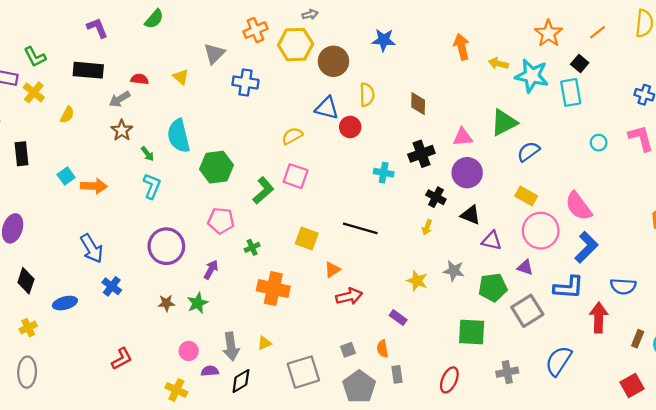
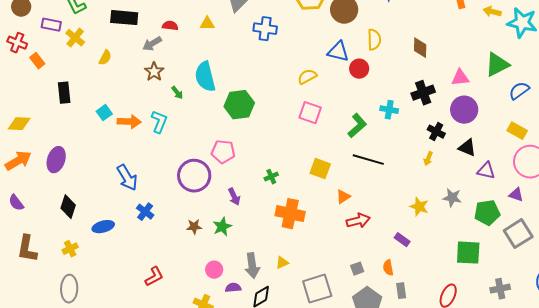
yellow triangle: (181, 77) -> (207, 24), turned -42
cyan L-shape: (152, 186) -> (159, 122), moved
green L-shape: (263, 191) -> (357, 126), moved
pink pentagon: (221, 221) -> (223, 152), moved
purple arrow: (211, 270) -> (234, 197), turned 126

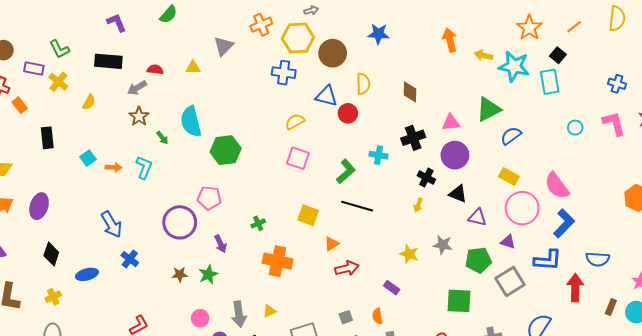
blue cross: (265, 29) -> (284, 73), moved
orange arrow: (129, 122) -> (113, 167), size x0.7

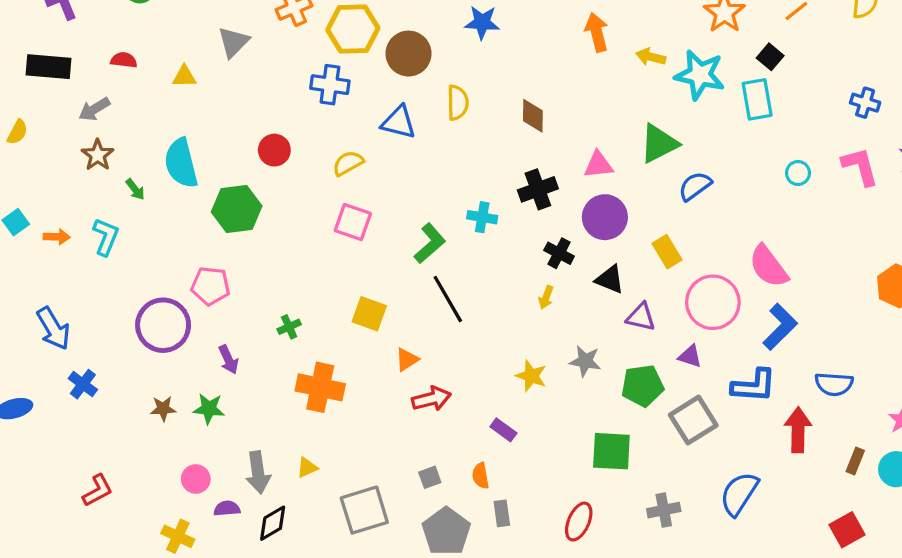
red semicircle: (155, 70) -> (124, 60), moved
red circle: (348, 113) -> (274, 150), moved
yellow rectangle: (509, 177) -> (667, 252), moved, turned 30
black line: (357, 206) -> (448, 299), turned 44
green star: (208, 274) -> (209, 409), turned 30

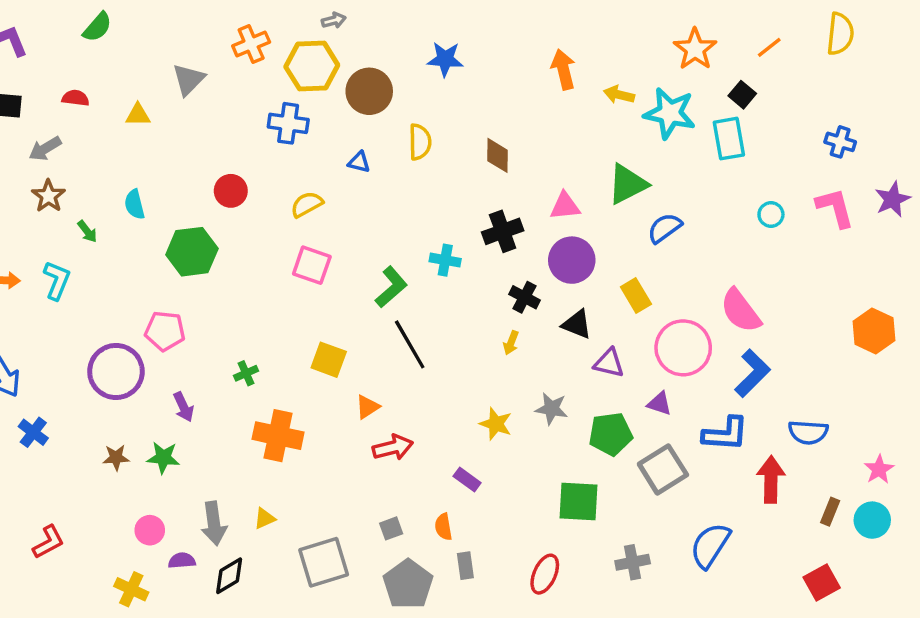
blue triangle: (399, 122) -> (359, 162), size x0.6
cyan semicircle: (181, 163) -> (135, 204), size x0.6

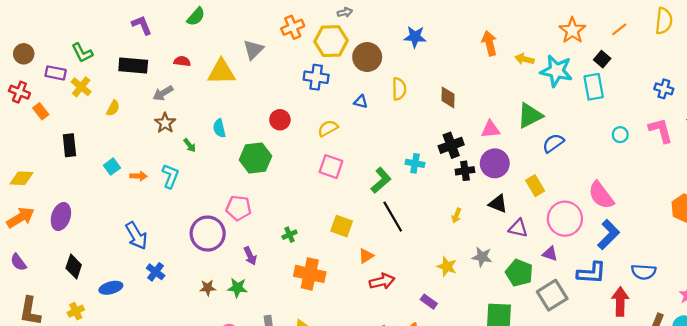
yellow triangle: (138, 115) -> (221, 72), size x1.8
black cross: (525, 297) -> (465, 171), moved, turned -36
green pentagon: (611, 434) -> (519, 273), turned 30

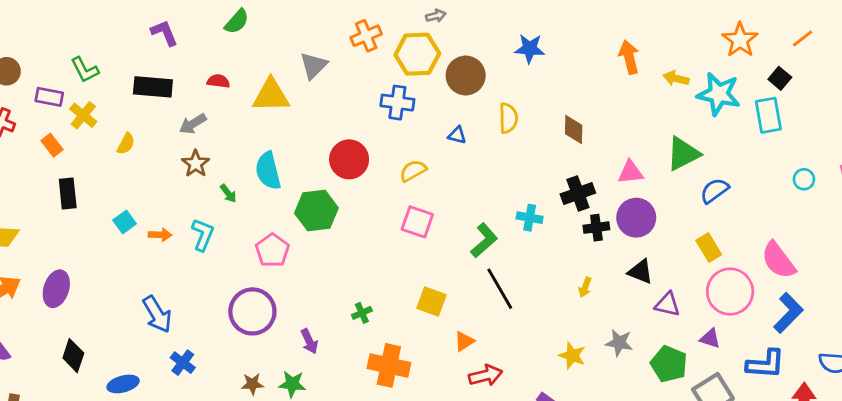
orange rectangle: (41, 111) -> (52, 145), moved
red circle: (280, 120) -> (349, 159), size x1.4
cyan semicircle: (219, 128) -> (268, 171), size x1.5
yellow rectangle: (535, 186) -> (709, 247), moved
pink pentagon: (238, 208) -> (272, 250), moved, turned 30

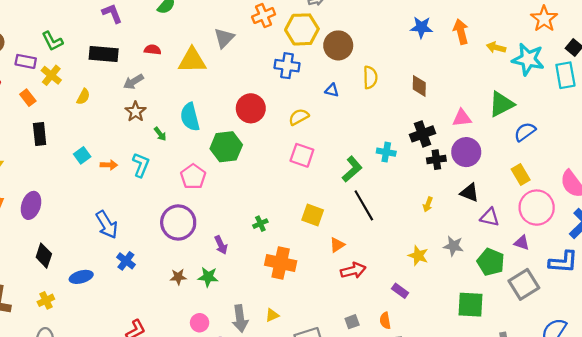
blue star: (530, 48) -> (421, 27), moved

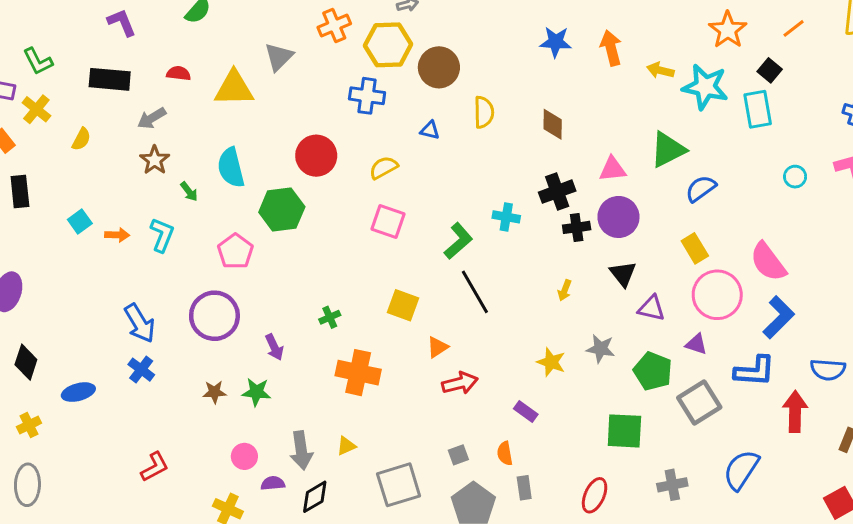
black triangle: (469, 193) -> (623, 274), turned 30
blue arrow: (107, 225) -> (140, 323), moved

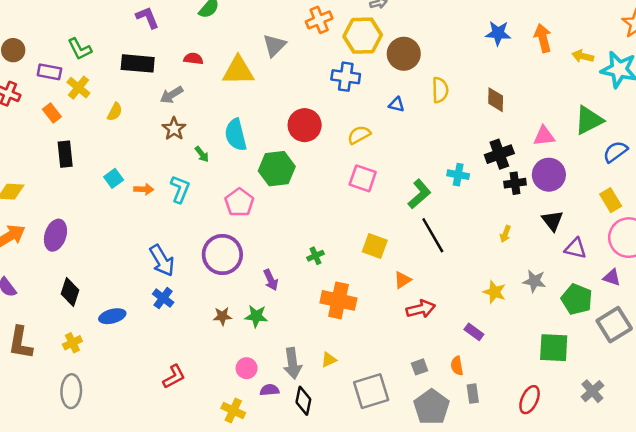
gray cross: (672, 485) -> (592, 391), turned -30
black diamond: (315, 497) -> (303, 401), turned -48

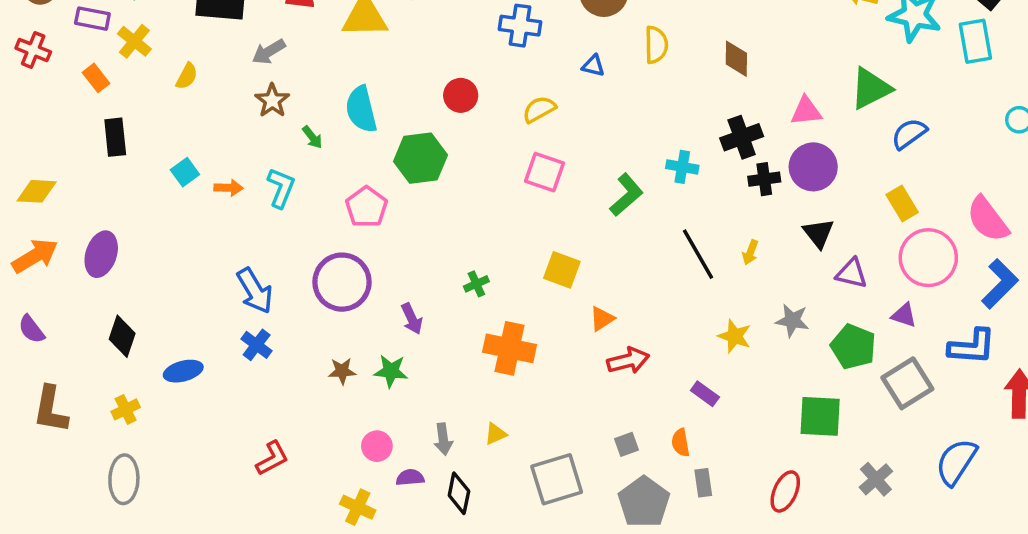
red circle: (305, 125) -> (461, 95), size x0.7
black line: (433, 235) -> (698, 254), moved
gray arrow: (293, 363) -> (443, 439), size x0.7

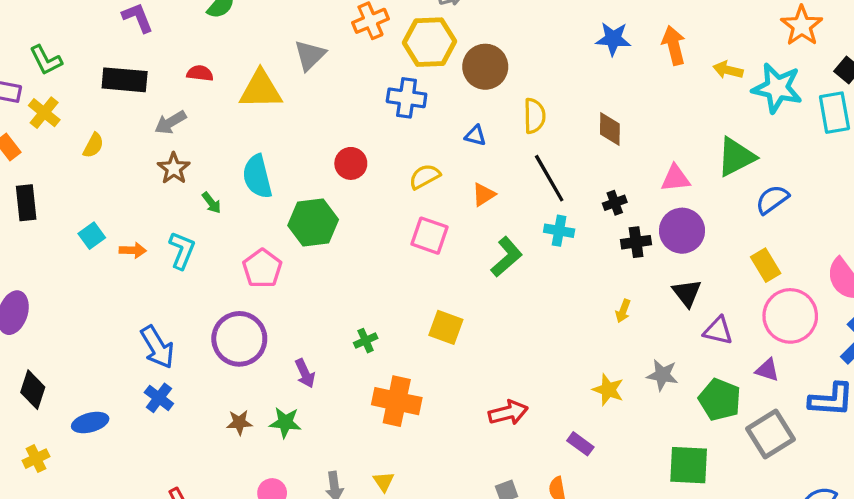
black cross: (742, 137) -> (615, 203), size x0.6
black line: (698, 254) -> (549, 178), moved
orange triangle: (602, 319) -> (484, 195), moved
yellow triangle: (496, 434) -> (384, 482), turned -40

